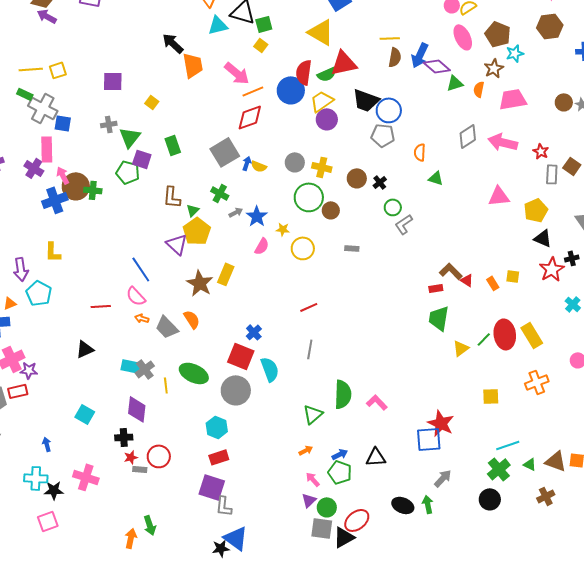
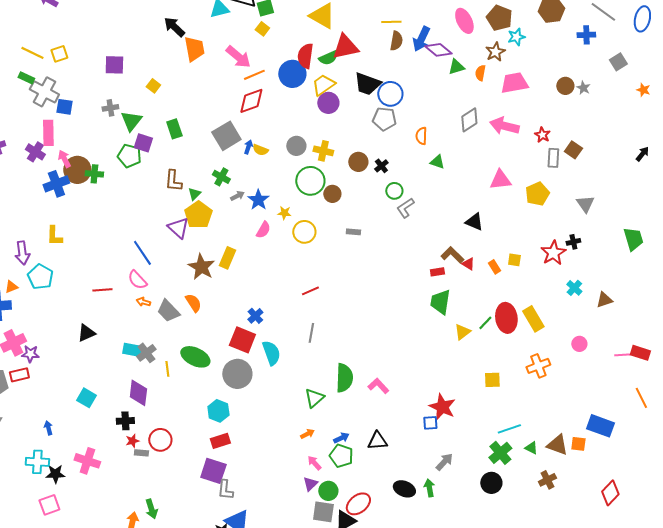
yellow line: (31, 69) -> (32, 53), turned 30
black triangle: (543, 238) -> (474, 222), moved
blue square: (429, 439) -> (430, 423), size x0.6

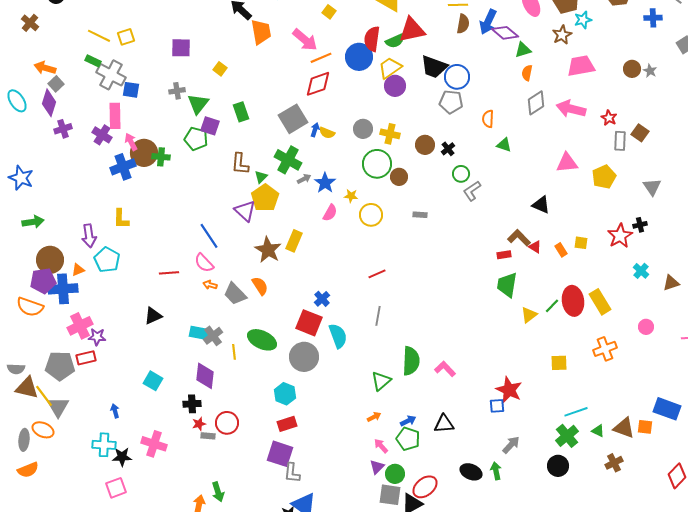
orange semicircle: (480, 73) -> (527, 73), moved
green cross: (221, 177) -> (288, 160), size x1.5

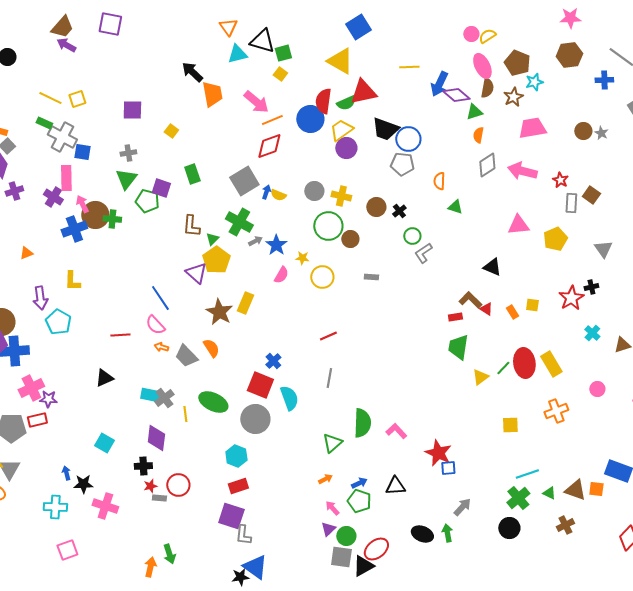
brown semicircle: (463, 24) -> (487, 88), moved
green triangle: (198, 104) -> (126, 179), moved
orange triangle: (78, 270) -> (26, 253), moved
red star: (509, 390) -> (438, 453), moved
black star: (122, 457) -> (83, 484), moved

